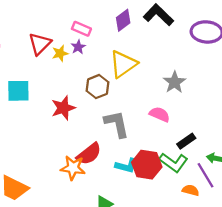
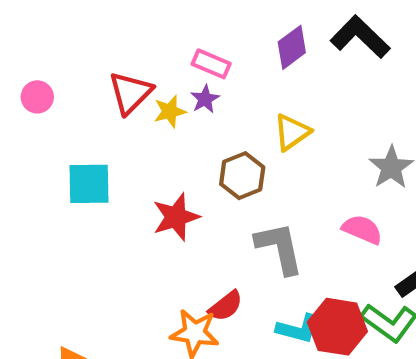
yellow triangle: (123, 64) -> (292, 132), size x0.7
red semicircle: (89, 154) -> (226, 306), size x0.7

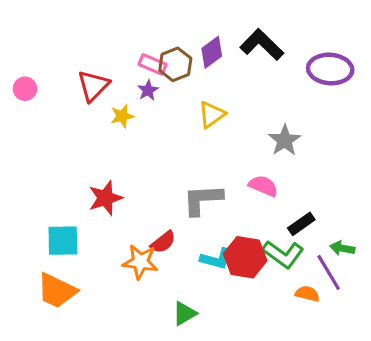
yellow star: (170, 111) -> (122, 116), moved
brown hexagon: (242, 176) -> (175, 64), moved
cyan square: (89, 184) -> (63, 241), moved
red star: (176, 217) -> (105, 198), moved
gray L-shape: (279, 248) -> (203, 200), turned -81

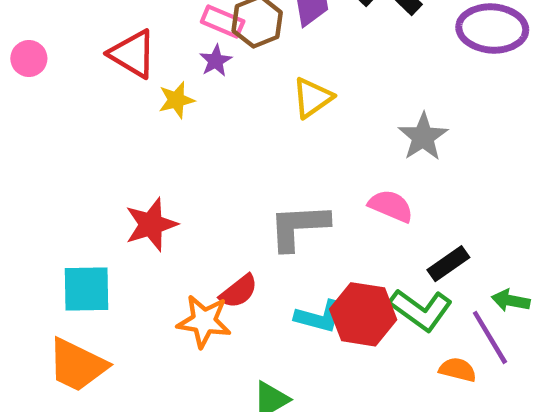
red triangle: (93, 86) -> (133, 54), turned -44

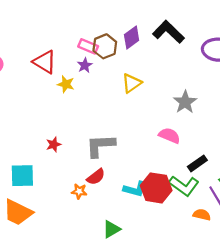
yellow star: (176, 100) -> (66, 84), turned 30
red star: (151, 224) -> (54, 144), size x0.6
gray L-shape: (299, 227) -> (100, 146), moved
orange star: (204, 321) -> (79, 191), size x0.6

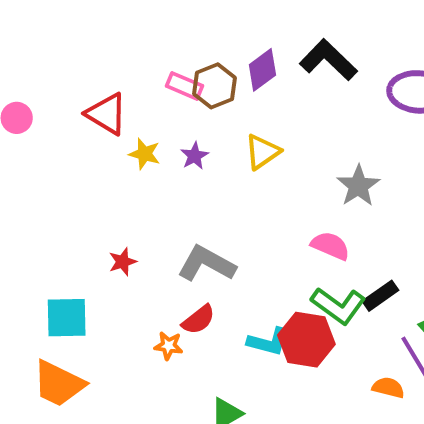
purple star: (85, 65) -> (194, 156), moved
gray L-shape: (100, 146) -> (206, 264), turned 32
green L-shape: (184, 186) -> (338, 306), moved

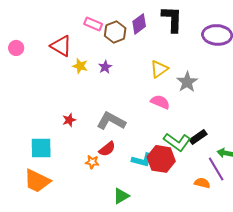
black L-shape: (328, 60) -> (172, 19), turned 48
pink rectangle: (184, 86) -> (93, 24), moved
yellow triangle: (262, 152) -> (159, 69), moved
pink semicircle: (330, 246) -> (160, 102), moved

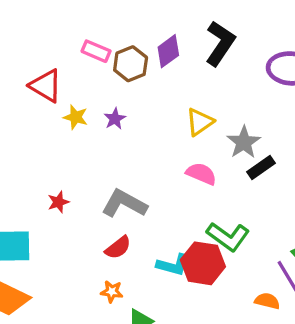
black L-shape: (172, 19) -> (220, 43), turned 32
black rectangle: (198, 137) -> (261, 167), moved
orange star: (92, 162) -> (112, 292), moved

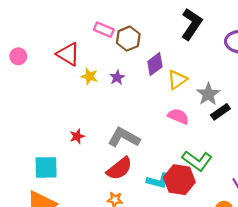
purple diamond: (168, 51) -> (155, 64), moved
red semicircle: (118, 248) -> (119, 169), size x1.4

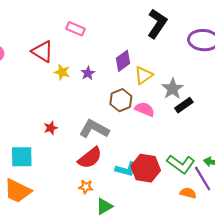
brown hexagon: (128, 39) -> (121, 100), moved
green L-shape: (197, 161) -> (181, 164), moved

